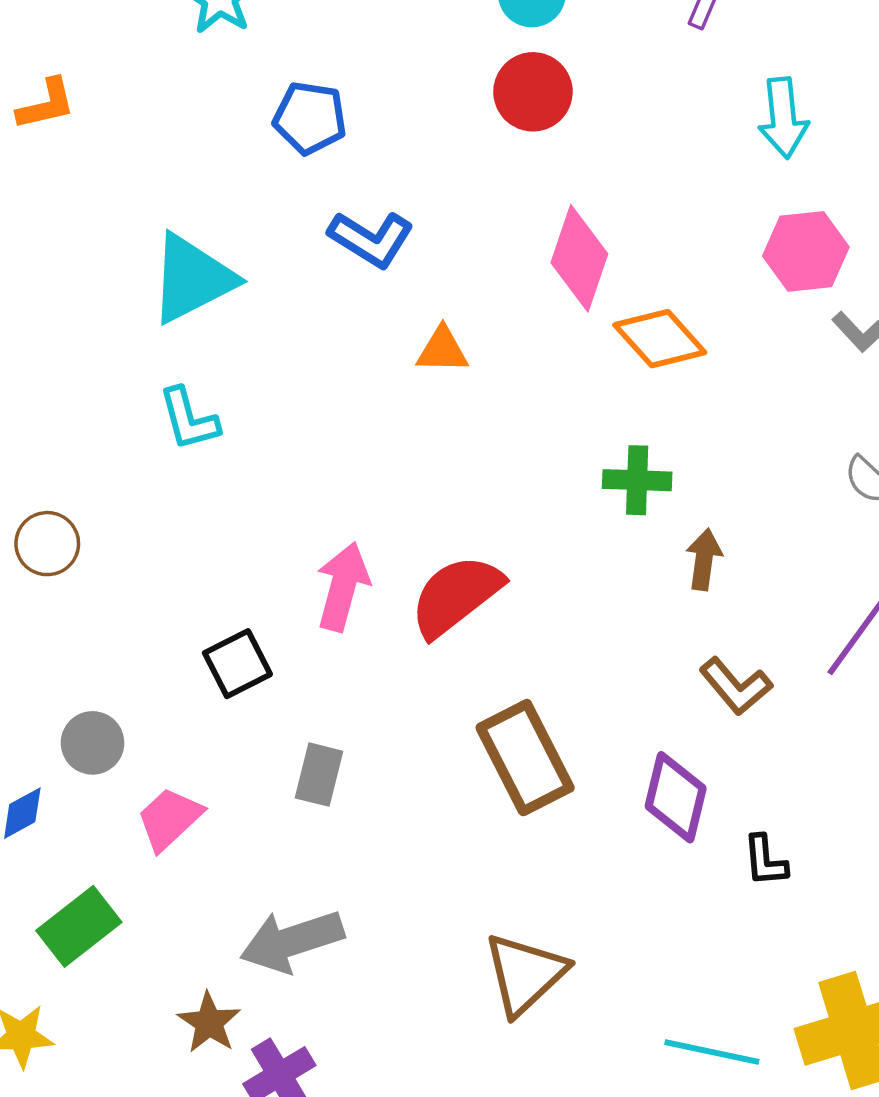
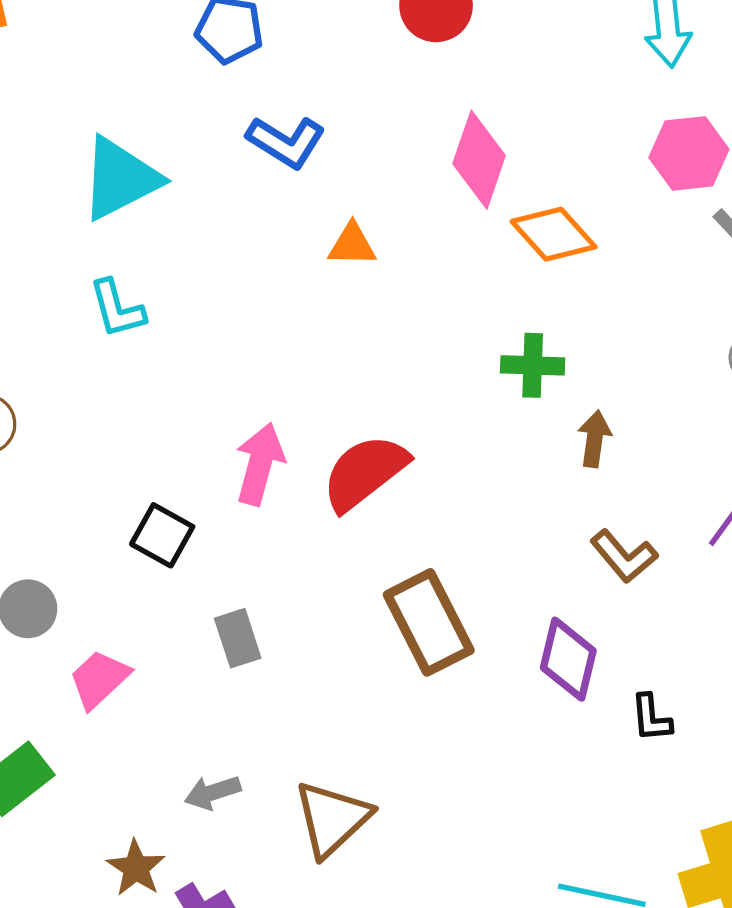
black square: (237, 664) -> (162, 535), turned -34
gray rectangle: (319, 775) -> (238, 638), turned -32
gray arrow: (292, 941) -> (213, 792), size x0.6
brown triangle: (525, 974) -> (332, 819), moved

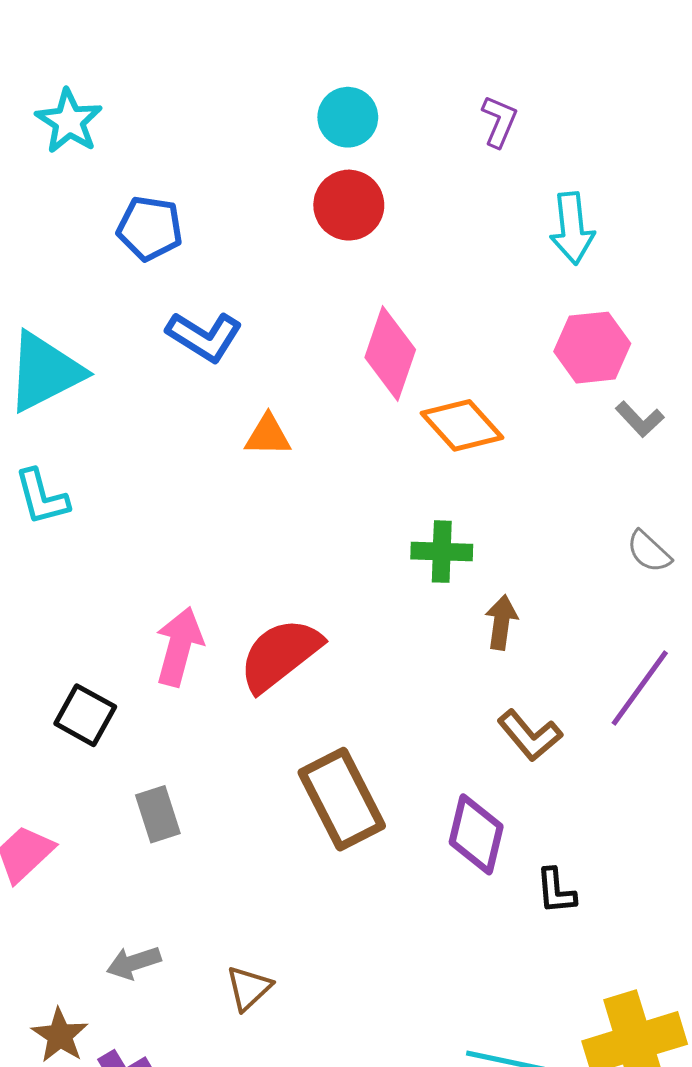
brown triangle: (332, 819) -> (249, 988), size x0.6

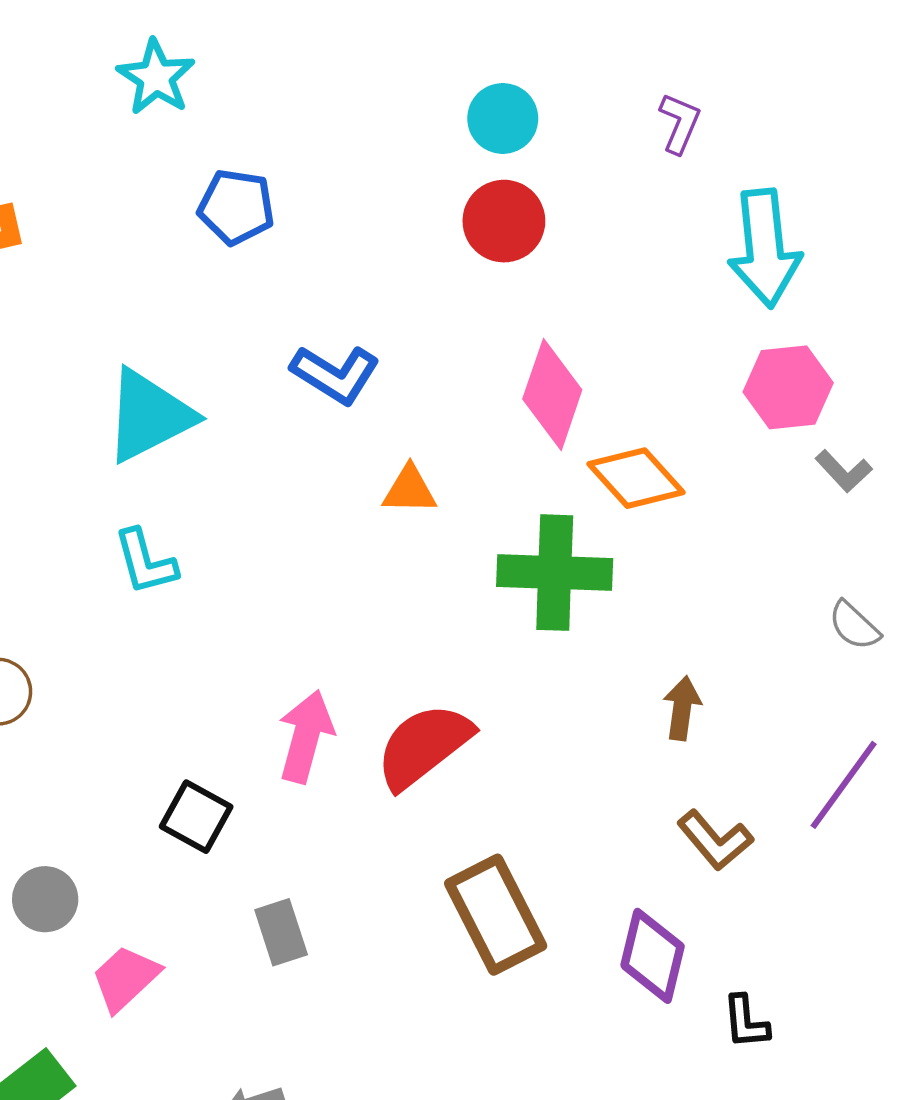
cyan star: (69, 121) -> (156, 77), moved
blue pentagon: (150, 228) -> (236, 207), moved
cyan arrow: (572, 228) -> (765, 248), size x1.4
green cross: (442, 552) -> (555, 573), moved, size x1.6

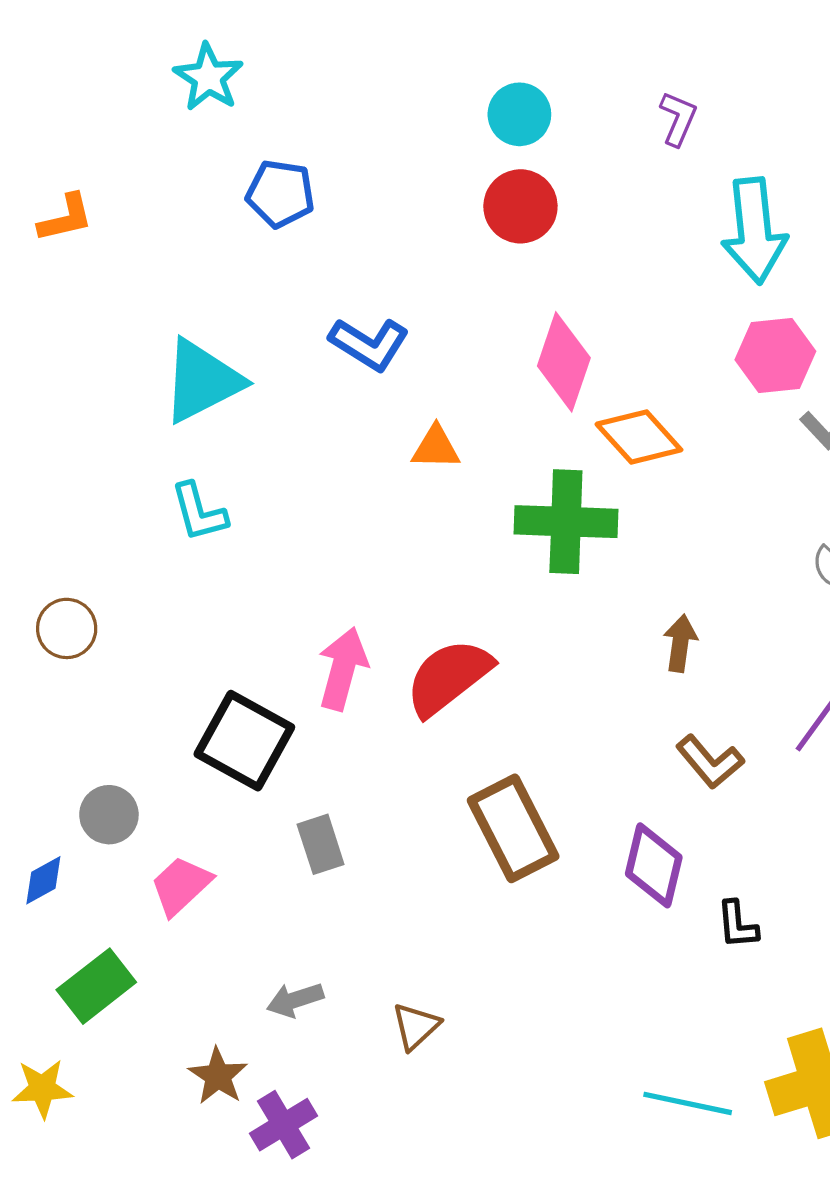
black square: (196, 817) -> (244, 741), size x1.5

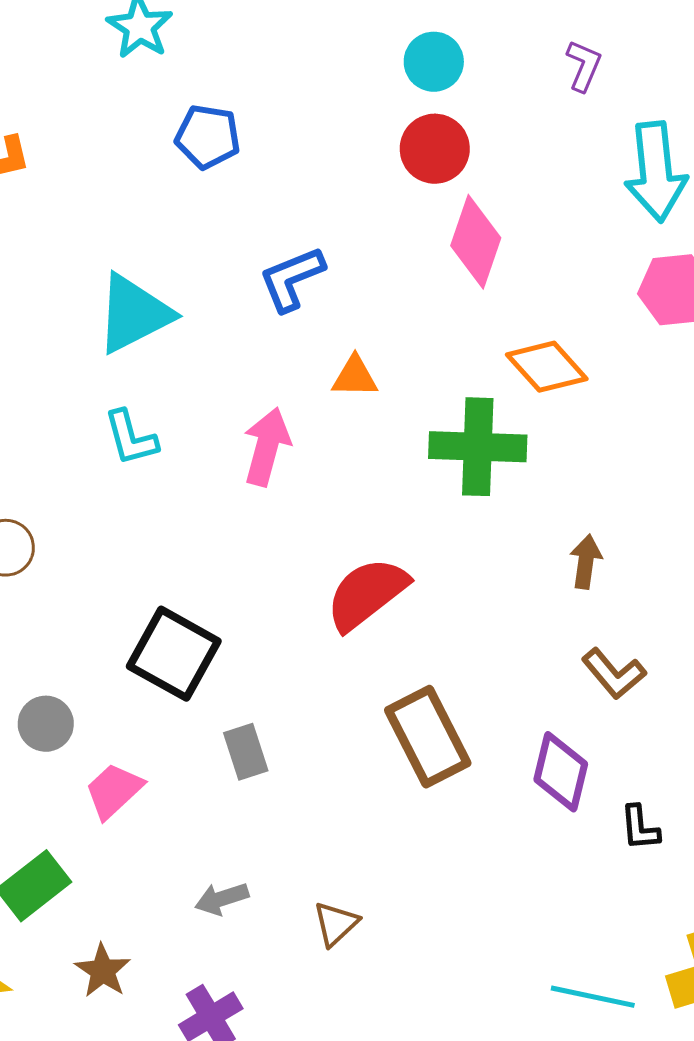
blue L-shape: (369, 344) -> (292, 279), turned 126
pink diamond: (564, 362) -> (476, 242), moved
pink arrow: (343, 669) -> (267, 447), moved
brown star: (218, 1076) -> (103, 971), moved

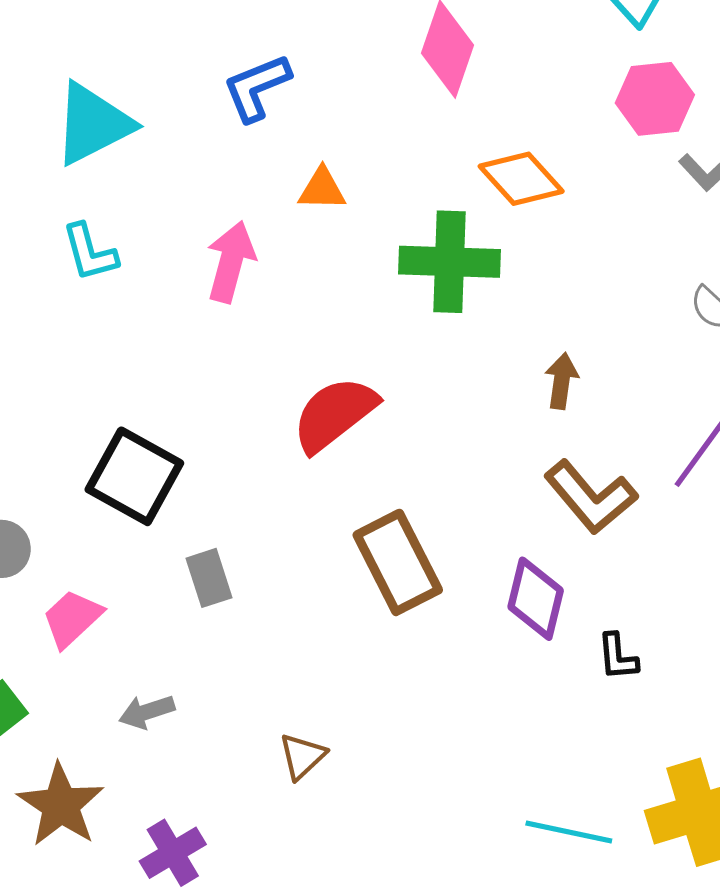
brown L-shape: (614, 674) -> (591, 497), size x1.4
gray arrow: (222, 899) -> (147, 712), moved
brown star: (103, 971) -> (61, 805), size x1.5

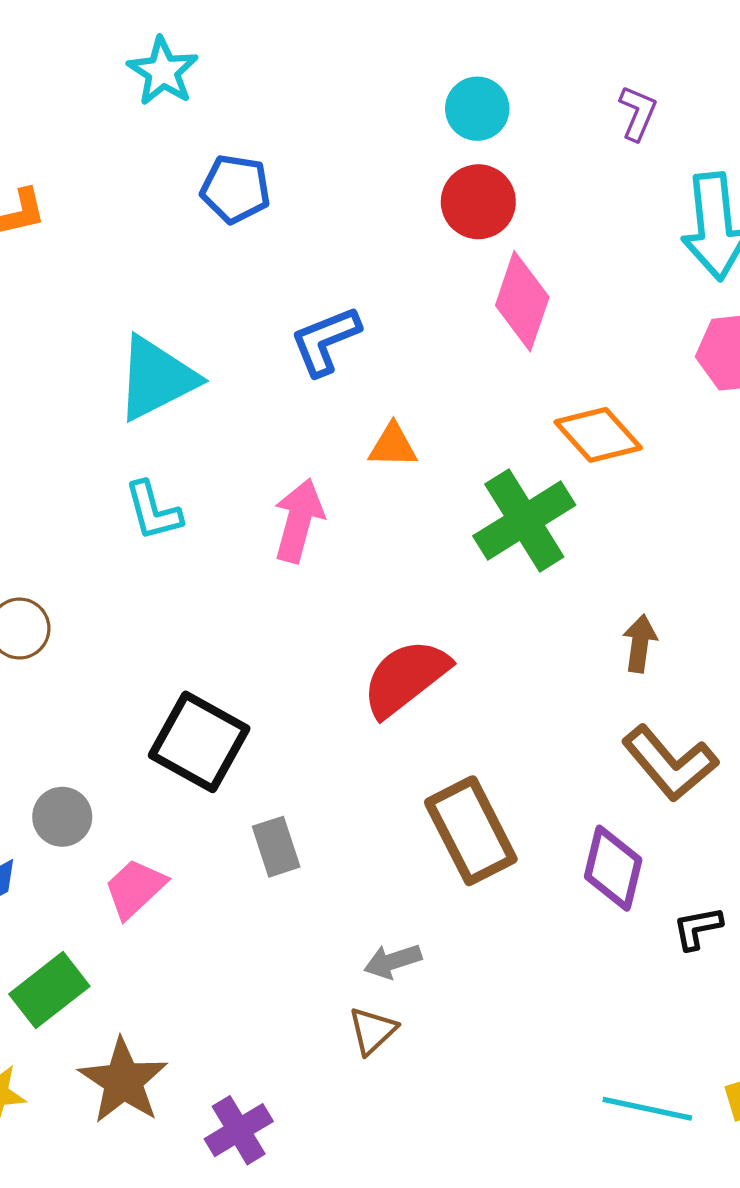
green cross: (450, 262) -> (524, 520), turned -34
black L-shape: (618, 657) -> (698, 928), turned 84
gray arrow: (147, 712) -> (393, 961), moved

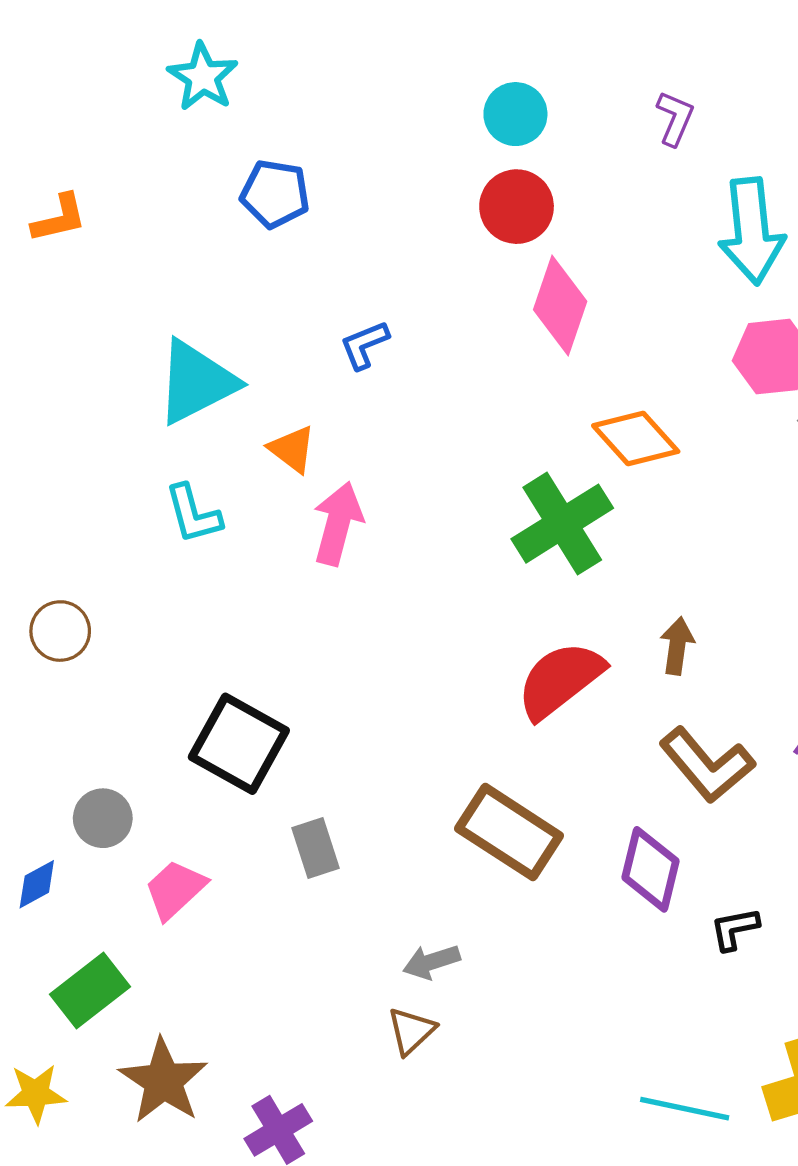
blue L-shape: (325, 341) -> (364, 345), size x0.7
orange triangle: (393, 446) -> (292, 449), moved, turned 36
red semicircle: (406, 678) -> (560, 680), moved
brown rectangle: (471, 831) -> (509, 832), turned -30

